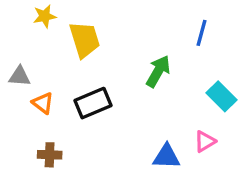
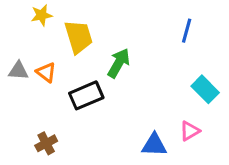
green arrow: (158, 71) -> (119, 63), moved
orange triangle: (43, 103) -> (46, 72), moved
brown cross: (50, 155) -> (46, 143), turned -30

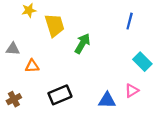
orange triangle: (46, 72) -> (32, 66), moved, turned -40
black rectangle: (86, 95) -> (60, 95), moved
brown cross: (46, 143) -> (14, 99), moved

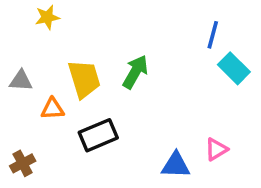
yellow trapezoid: (55, 25) -> (84, 79), moved
cyan rectangle: (142, 62) -> (234, 68), moved
black rectangle: (60, 95) -> (98, 135), moved

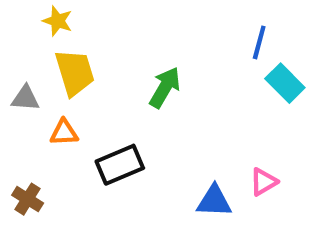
yellow star: (47, 17) -> (58, 21), turned 30
yellow trapezoid: (84, 79) -> (75, 72), moved
brown cross: (23, 163) -> (28, 199), turned -30

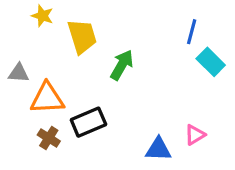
yellow trapezoid: (75, 72) -> (82, 36), moved
orange triangle: (64, 133) -> (47, 98), size x1.6
brown cross: (28, 199) -> (49, 138), moved

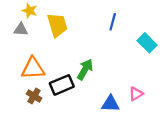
blue line: (192, 32) -> (113, 22), moved
green arrow: (122, 65) -> (85, 69), moved
gray triangle: (19, 73) -> (21, 30), moved

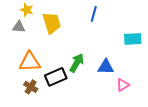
blue line: (113, 22) -> (94, 14), moved
cyan rectangle: (147, 43) -> (133, 39), turned -48
blue triangle: (111, 104) -> (106, 67), moved

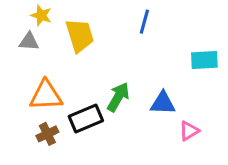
brown cross: (31, 87) -> (47, 134), turned 32

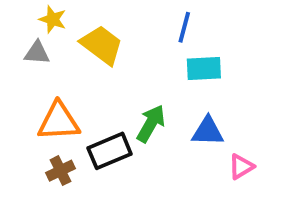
yellow trapezoid: (80, 35) -> (102, 45), turned -36
cyan rectangle: (204, 60) -> (204, 68), moved

